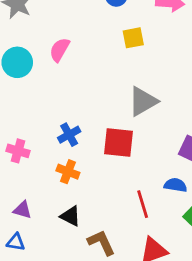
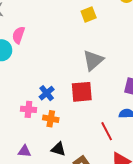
yellow square: (133, 38) -> (89, 14), moved
pink semicircle: (60, 50) -> (18, 35), moved
pink cross: (18, 151) -> (28, 109), moved

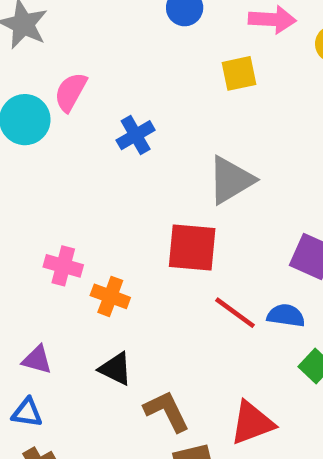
blue cross: (47, 93) -> (136, 135), moved
red line: (107, 131) -> (235, 313), moved, turned -36

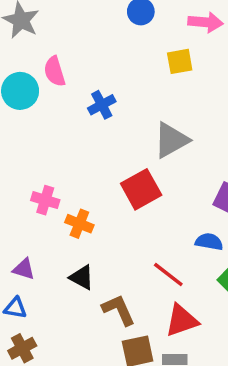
pink semicircle: (71, 92) -> (55, 71), turned -48
red square: (192, 248) -> (141, 189), turned -36
red line: (235, 313) -> (168, 274), moved

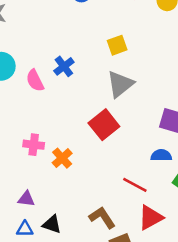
yellow square: (180, 61) -> (117, 45), moved
pink semicircle: (55, 71) -> (35, 81), moved
orange cross: (79, 224) -> (62, 158), turned 36
black triangle: (82, 277) -> (52, 224), moved

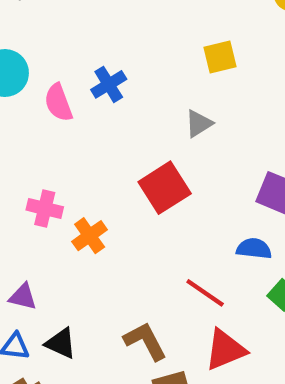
yellow square: (117, 45) -> (220, 57), moved
gray triangle: (120, 84) -> (199, 124), size x0.6

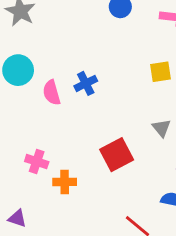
gray triangle: (199, 124) -> (161, 128), moved, turned -42
orange cross: (90, 236) -> (65, 182), turned 30

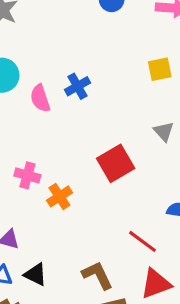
orange cross: (65, 182) -> (59, 196), turned -30

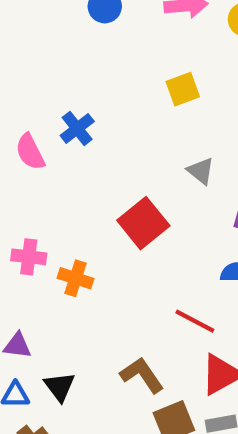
orange cross: (59, 196) -> (76, 278), turned -30
black triangle: (35, 274) -> (60, 387), turned 35

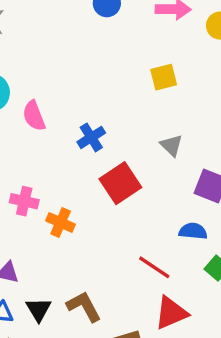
blue cross: (77, 128) -> (91, 137), moved
brown L-shape: (142, 375) -> (84, 307), moved

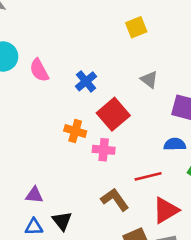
pink cross: (24, 201) -> (104, 150), moved
orange cross: (61, 223) -> (75, 131), moved
red line: (154, 267) -> (148, 176), turned -40
brown L-shape: (84, 307) -> (115, 200), moved

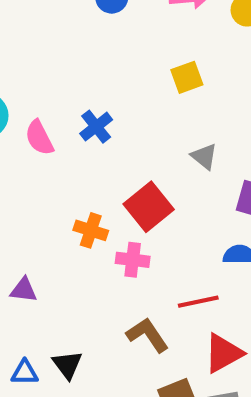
blue cross: (86, 81) -> (96, 127), moved
purple triangle: (34, 195) -> (24, 290), moved

